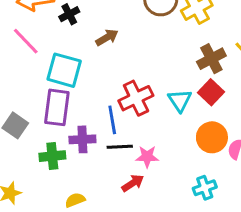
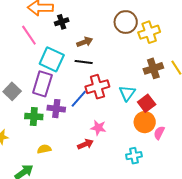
red square: (211, 92) -> (147, 103), moved
blue line: (112, 120) -> (79, 99), turned 42
black line: (120, 147) -> (84, 62), moved

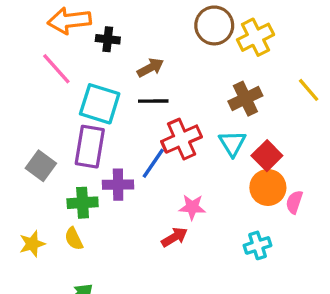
black cross: (62, 22) -> (108, 39), turned 32
brown cross: (153, 68) -> (245, 99), moved
yellow semicircle: (44, 149) -> (74, 239), moved, turned -96

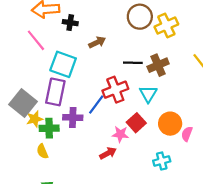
black line: (153, 101) -> (133, 63), moved
red square: (267, 156) -> (136, 123), moved
gray square: (41, 166) -> (23, 103), size x1.4
yellow star: (32, 244) -> (35, 119), moved

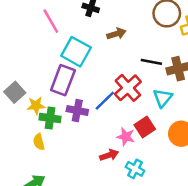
red cross: (115, 90) -> (128, 88), turned -30
gray square: (23, 103) -> (15, 92), moved, size x0.7
cyan cross: (162, 161) -> (135, 169), moved, turned 35

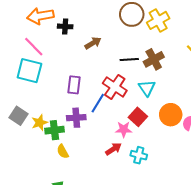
cyan square: (76, 52) -> (29, 71), moved
purple rectangle: (63, 80) -> (74, 85), moved, size x0.7
yellow semicircle: (39, 142) -> (63, 151), moved

